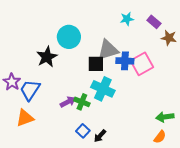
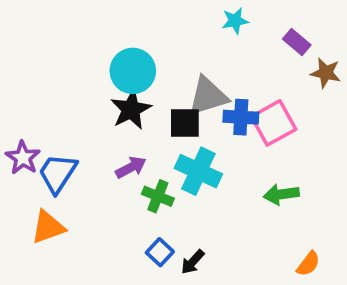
cyan star: (127, 19) -> (235, 21), moved
black star: (47, 57) -> (131, 109), moved
purple arrow: (68, 102) -> (131, 167), moved
green arrow: (165, 117) -> (281, 194), moved

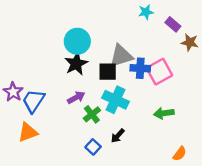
cyan star: (235, 21) -> (146, 12), moved
green cross: (158, 196) -> (92, 114), turned 30
black arrow: (193, 262) -> (118, 136), moved

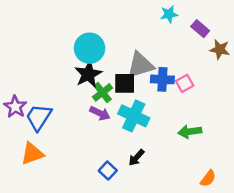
pink square: (159, 72) -> (185, 83), size x0.6
purple arrow: (76, 97) -> (100, 113), moved, turned 54
green cross: (92, 114) -> (103, 92), moved

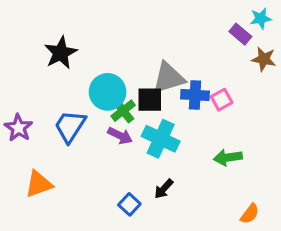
cyan star: (169, 14) -> (261, 18), moved
cyan circle: (90, 48) -> (108, 92), moved
black star: (88, 74) -> (61, 53), moved
blue trapezoid: (39, 117) -> (70, 126), moved

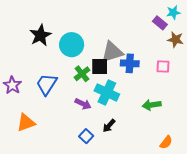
cyan circle: (108, 92) -> (72, 45), moved
pink square: (222, 100) -> (163, 66), moved, turned 32
purple arrow: (120, 136) -> (83, 104), moved

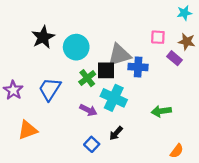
purple rectangle: (160, 23) -> (174, 58), moved
pink square: (163, 66) -> (158, 37), moved

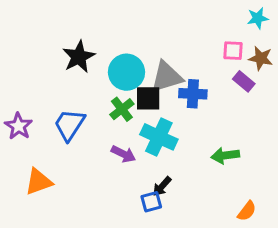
black star: (43, 37) -> (79, 57), moved
pink square: (158, 37) -> (233, 51), moved
cyan circle: (76, 47) -> (127, 72), moved
blue square: (92, 144) -> (151, 202), moved, turned 32

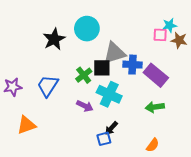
cyan star: (258, 18) -> (170, 25), moved
cyan circle: (127, 72) -> (87, 29), moved
purple rectangle: (244, 81) -> (156, 75), moved, size x1.6
purple star: (18, 126) -> (13, 87), turned 30
orange semicircle: (247, 211) -> (153, 145), moved

